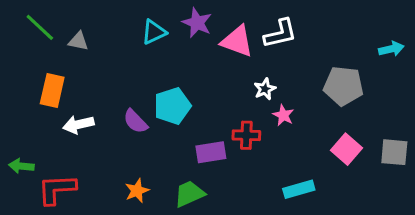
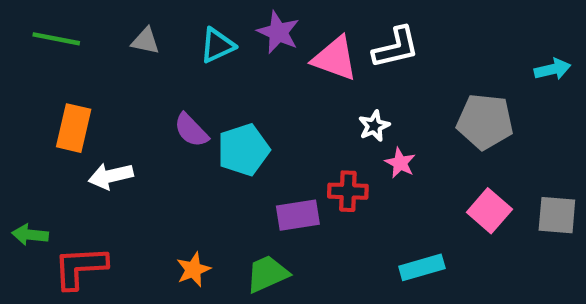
green line: (40, 27) -> (56, 39), turned -32
gray triangle: (78, 41) -> (145, 41), moved
purple semicircle: (135, 121) -> (191, 130), moved

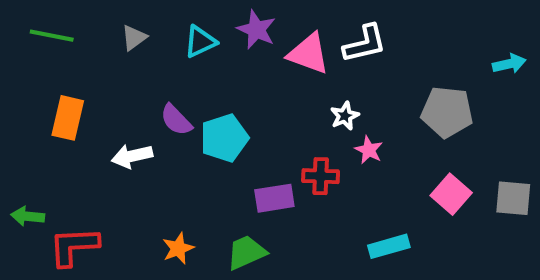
gray triangle: (145, 41) -> (134, 38), turned -48
white arrow: (111, 176) -> (132, 156), moved

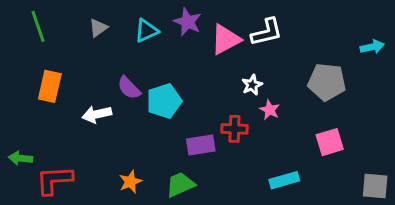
green line: (52, 36) -> (38, 26), turned 60
pink triangle: (309, 54) -> (226, 39), turned -48
pink square: (451, 194) -> (330, 142), turned 32
gray square: (513, 198) -> (375, 186), moved

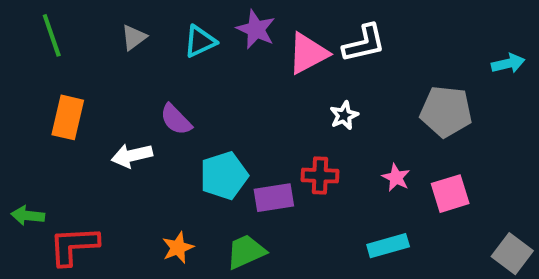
cyan pentagon: (164, 101) -> (224, 176), moved
pink star: (270, 110) -> (396, 178), moved
gray square: (375, 186) -> (512, 254), turned 32

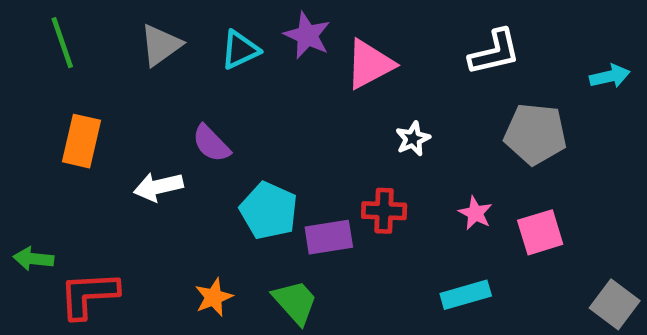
gray triangle: (134, 37) -> (161, 45), size x1.4
white L-shape: (364, 43) -> (495, 52), moved
cyan pentagon: (224, 176) -> (269, 211), turned -30
green trapezoid: (246, 252) -> (295, 302), turned 72

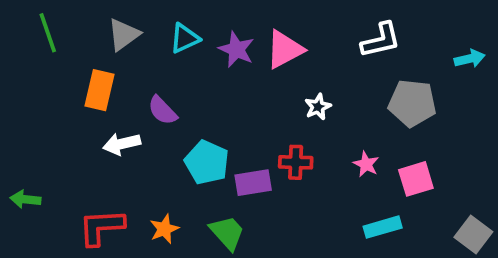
purple star: (307, 35) -> (236, 49), moved
orange rectangle: (81, 141) -> (100, 90), moved
red L-shape: (89, 295) -> (101, 227), moved
cyan rectangle: (466, 295) -> (383, 227), moved

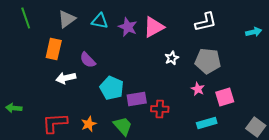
cyan triangle: (185, 38) -> (100, 21), turned 36
gray pentagon: (412, 103) -> (208, 61), moved
red cross: (296, 162) -> (160, 109), moved

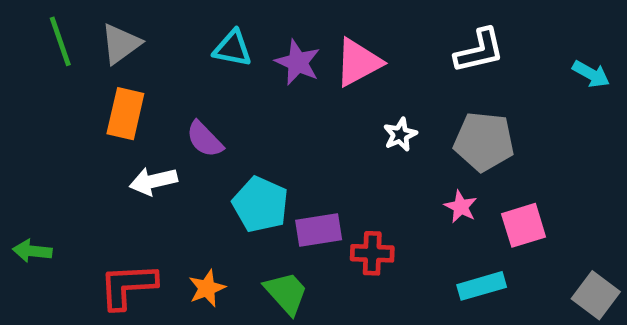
gray triangle: (67, 19) -> (121, 44), moved
cyan arrow: (254, 32) -> (591, 74), turned 42

